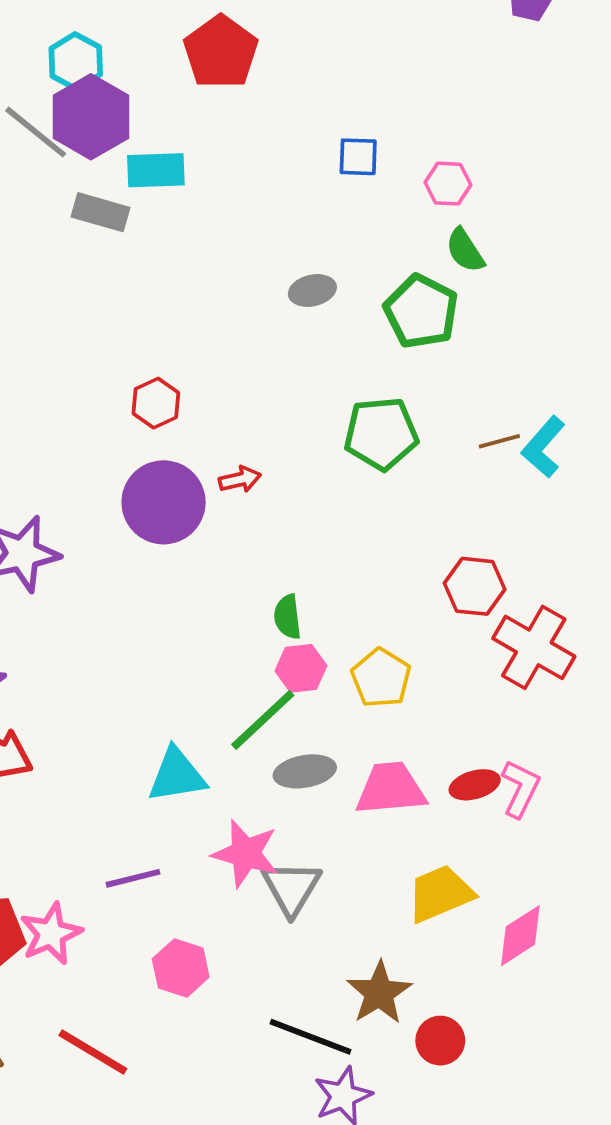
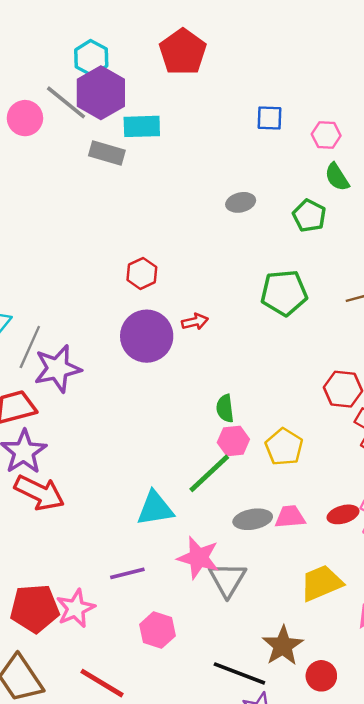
green pentagon: (421, 311) -> (309, 216), size x0.7
gray ellipse: (305, 771) -> (253, 519), moved
pink trapezoid: (391, 789) -> (290, 517), size x0.7

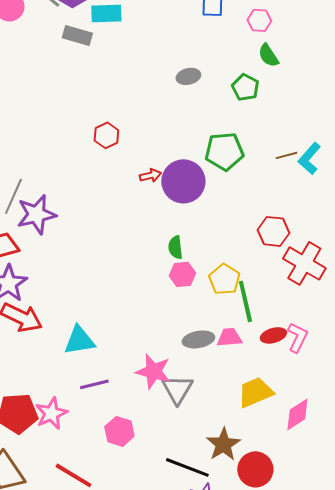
purple circle: (147, 336) -> (183, 181), moved
green line: (209, 473) -> (245, 301), moved, turned -60
cyan triangle: (155, 508) -> (79, 340), moved
red circle: (321, 676) -> (255, 469), size x1.4

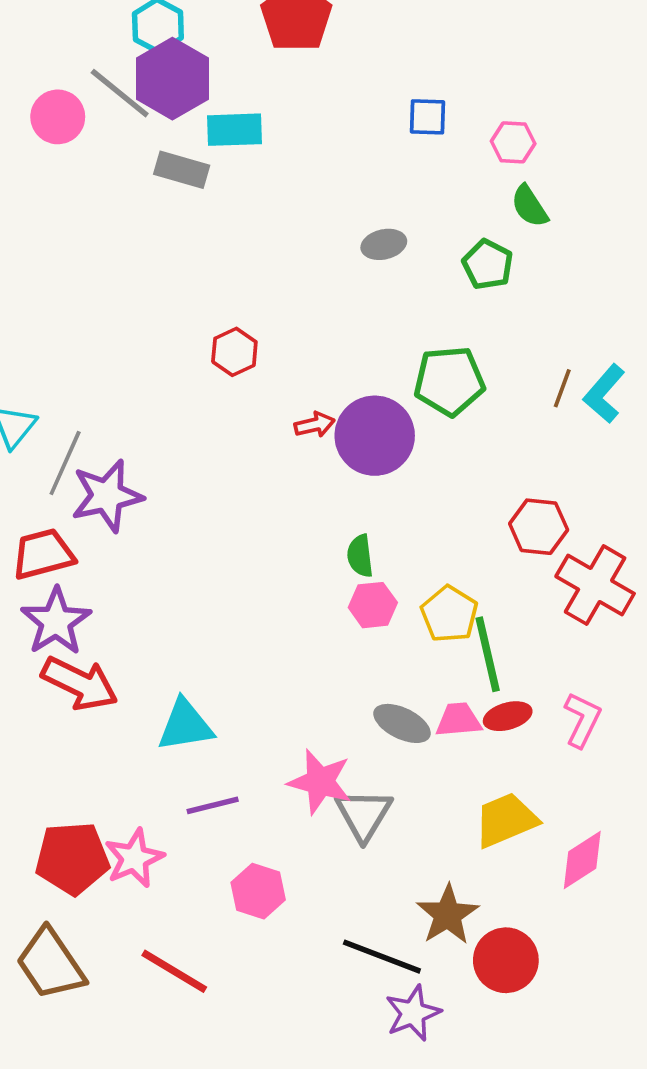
brown line: (286, 155) -> (562, 388), turned -55
red ellipse: (273, 335) -> (508, 716), moved
gray ellipse: (198, 339) -> (402, 723), turned 36

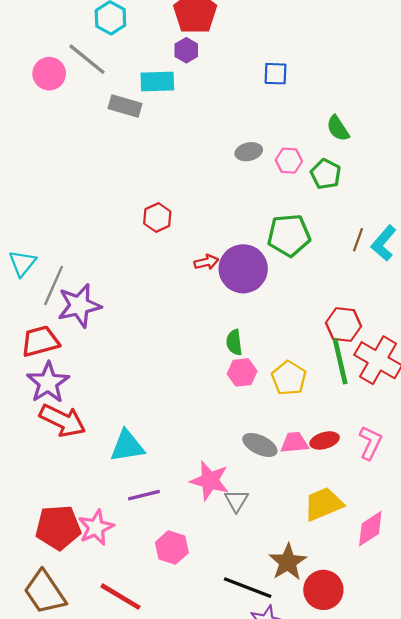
purple hexagon: (172, 79) -> (186, 50), moved, size x0.5
pink hexagon: (513, 142) -> (289, 161), moved
green pentagon: (488, 264) -> (326, 174), moved
green line: (488, 654) -> (340, 361), moved
gray triangle: (364, 815) -> (236, 501), size x0.7

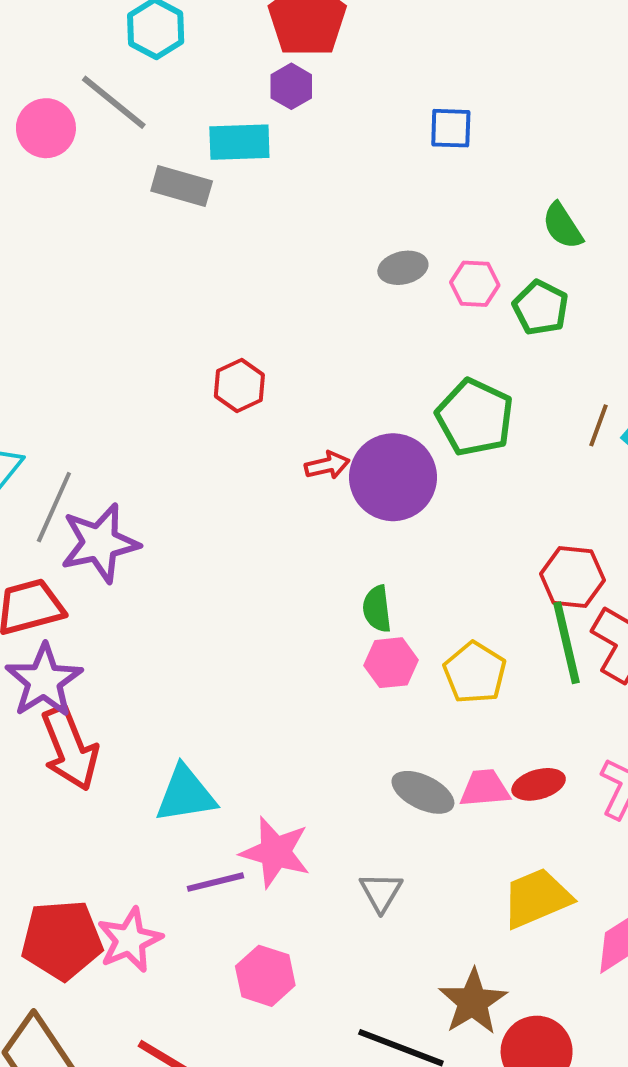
green pentagon: (289, 235) -> (475, 417), turned 30
red arrow: (63, 420) -> (70, 748), turned 42
pink star: (210, 481) -> (275, 852), moved

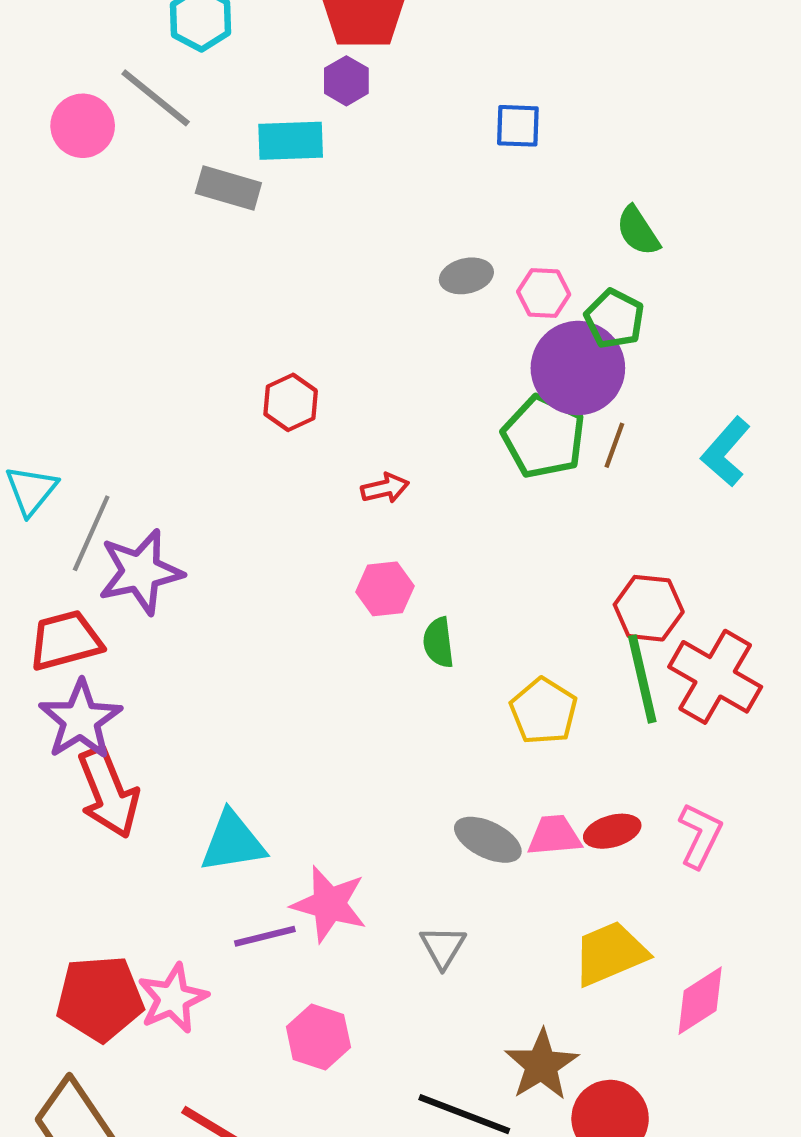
brown line: (598, 425) -> (614, 445), moved
purple circle: (393, 477) -> (578, 368), moved
pink hexagon: (391, 663) -> (385, 589), moved

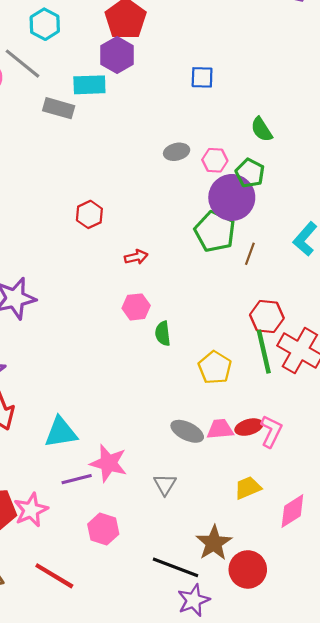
purple hexagon: (346, 81) -> (117, 55), size x1.5
brown line: (614, 445) -> (250, 254), moved
pink L-shape: (700, 835) -> (271, 431), moved
yellow trapezoid: (610, 953) -> (248, 488), size x0.7

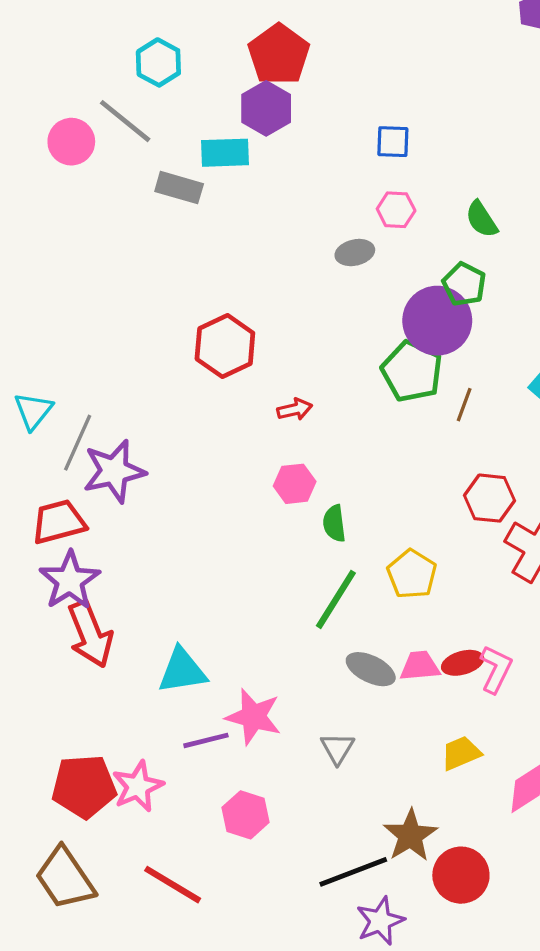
pink hexagon: (215, 160) -> (396, 210), moved
red hexagon: (89, 214) -> (225, 346), size x1.5
green line: (264, 352) -> (336, 599), moved, turned 45
black line: (175, 567) -> (353, 872), turned -42

